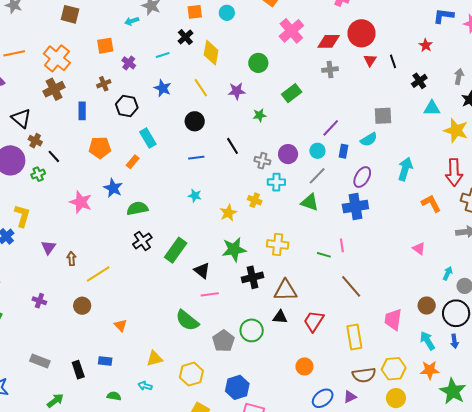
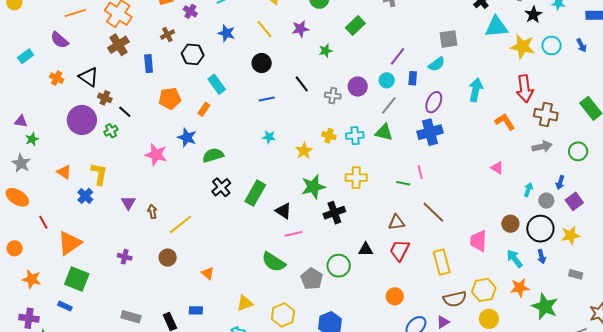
cyan triangle: (432, 108) -> (496, 27), size x1.4
cyan cross: (276, 182) -> (355, 136), moved
brown triangle: (285, 290) -> (396, 222), moved, size x0.7

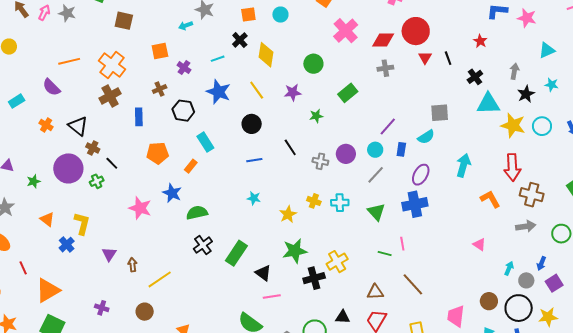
blue star: (226, 33) -> (219, 92), size x1.4
green triangle: (384, 132) -> (376, 212), moved, turned 30
green star: (32, 139) -> (34, 181), moved
yellow cross: (356, 178) -> (337, 262), moved, turned -35

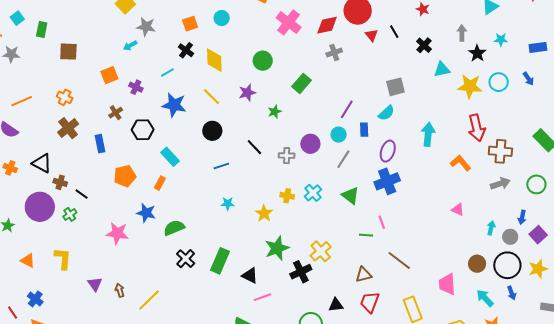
orange cross: (112, 65) -> (65, 97), size x0.6
cyan triangle: (488, 104) -> (442, 69), size x0.7
cyan cross: (340, 203) -> (313, 193), turned -30
blue cross: (67, 245) -> (35, 299), moved

